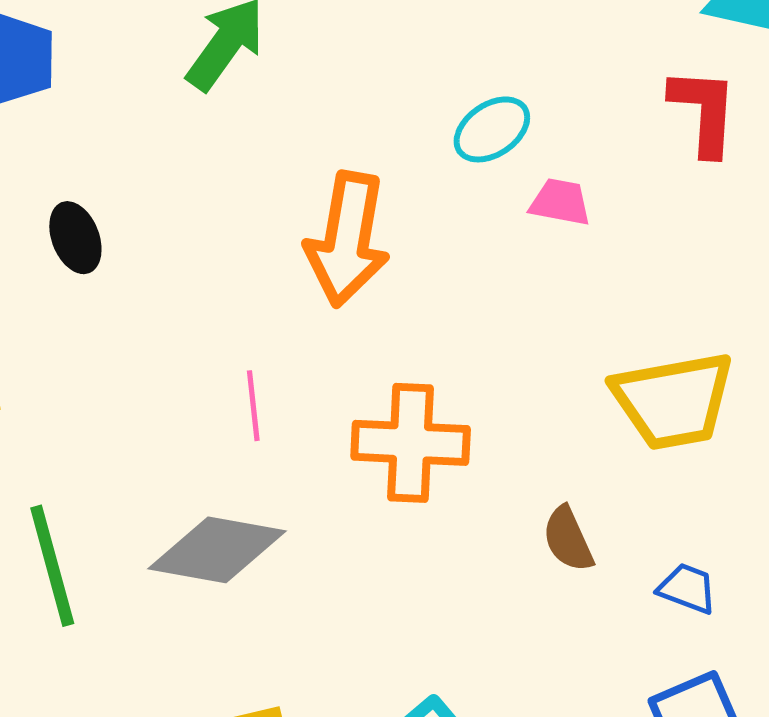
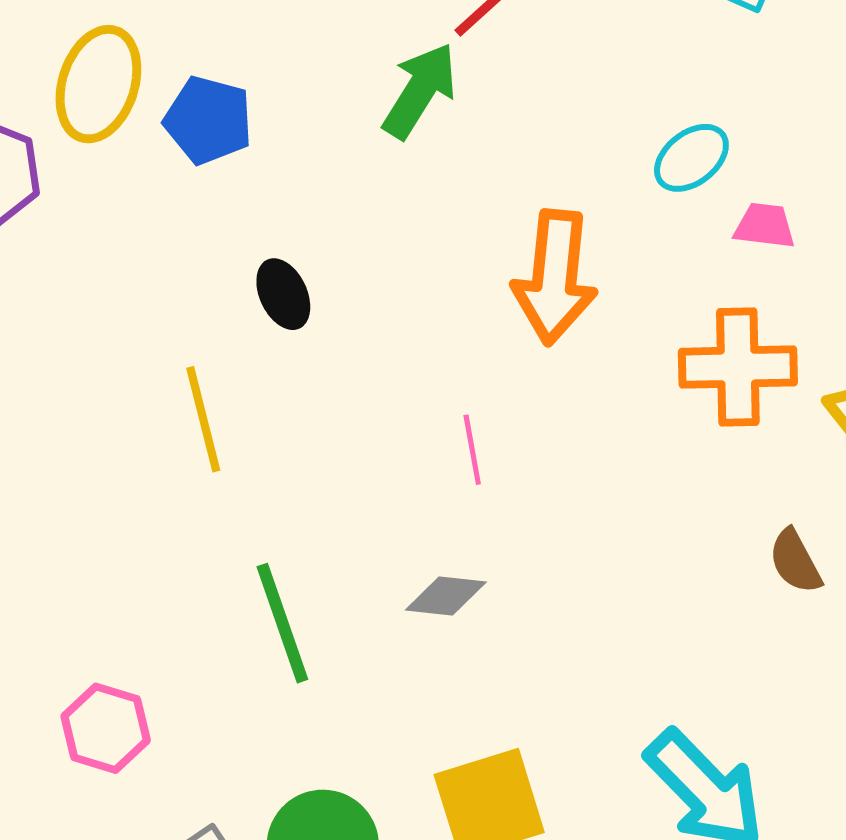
orange cross: (411, 443) -> (738, 367), moved
gray diamond: (217, 550) -> (446, 596), size x0.6

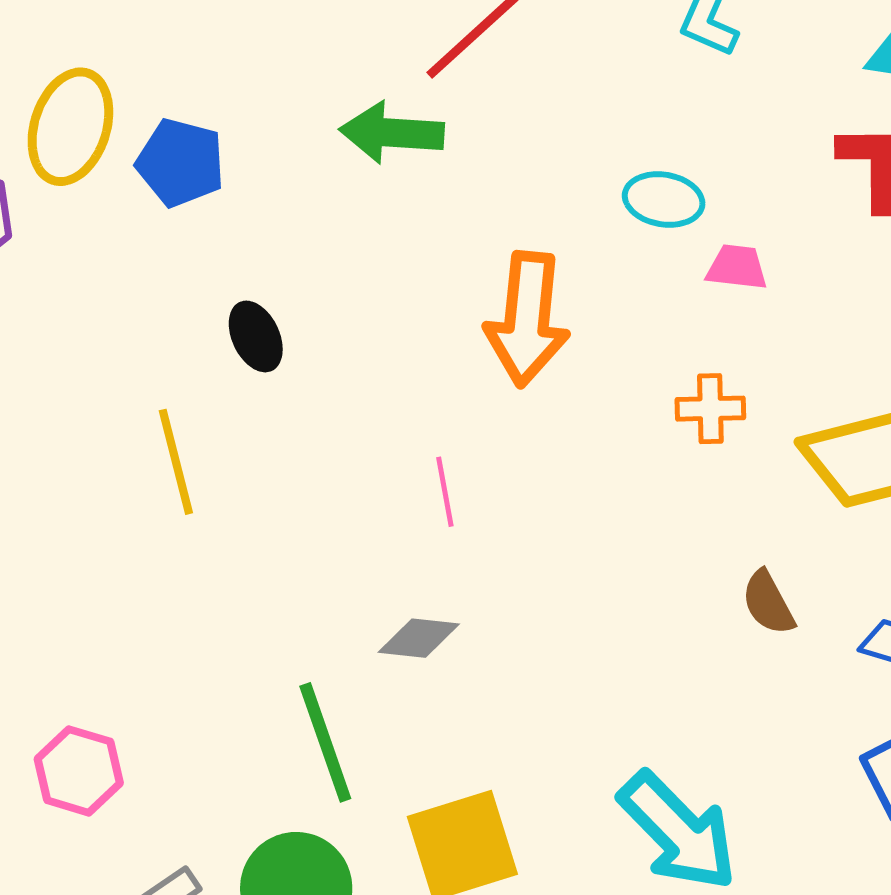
green arrow: (420, 91) -> (392, 133), turned -118
cyan ellipse: (691, 158) -> (664, 200), turned 48
orange cross: (738, 367) -> (710, 409), size x0.6
green line: (282, 623) -> (325, 742), moved

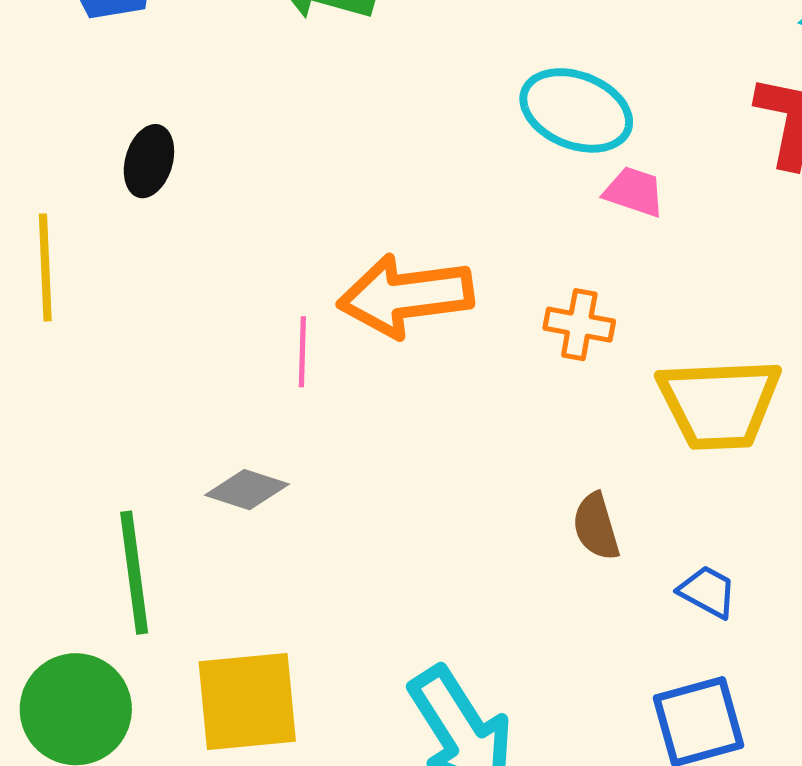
cyan ellipse: (664, 200) -> (576, 110), size x1.4
orange arrow: (527, 319) -> (406, 296), moved, turned 65
black ellipse: (256, 336) -> (149, 161), turned 30

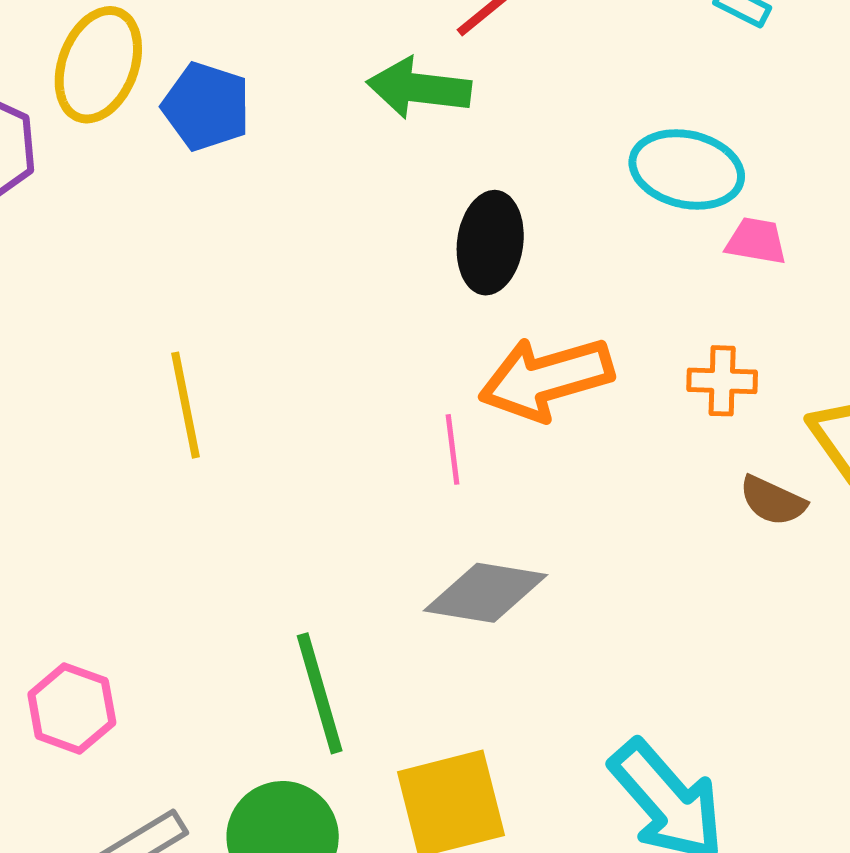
black ellipse: (149, 161) -> (490, 243), moved, size x1.4
gray diamond: (247, 490) -> (486, 593), moved, size x1.5
brown semicircle: (596, 527) -> (773, 501), moved, turned -40

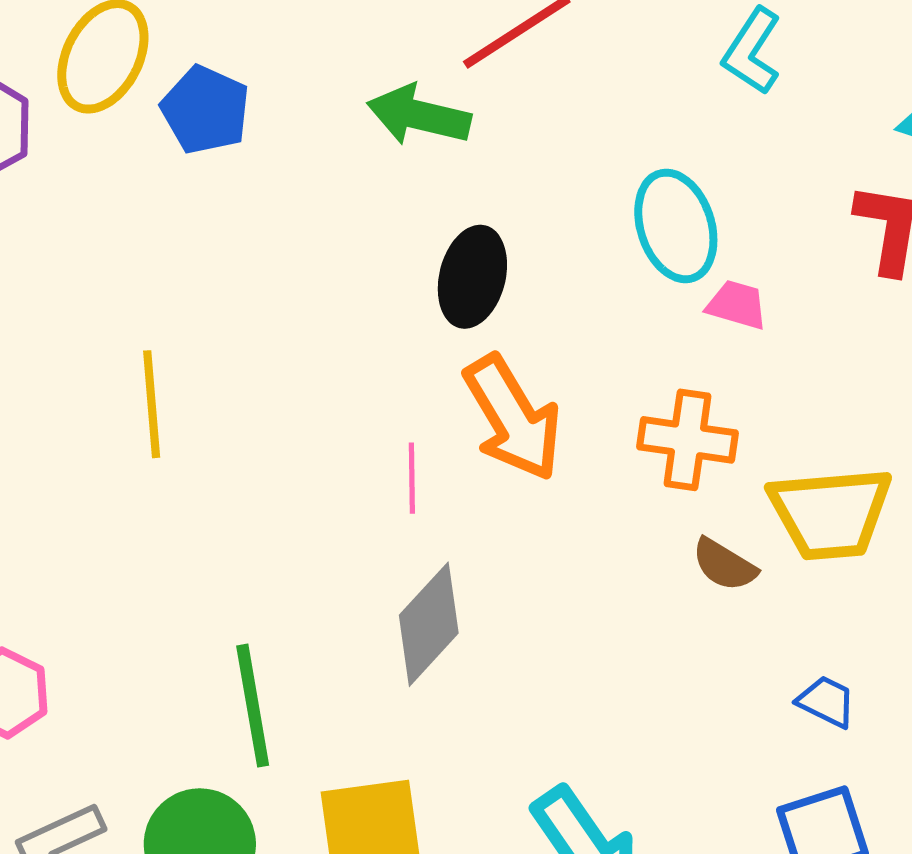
cyan ellipse: (687, 169) -> (676, 226), turned 53
orange arrow: (546, 378) -> (513, 418), turned -111
orange cross: (722, 381) -> (688, 440), size x1.4
gray diamond: (486, 593) -> (429, 624), turned -63

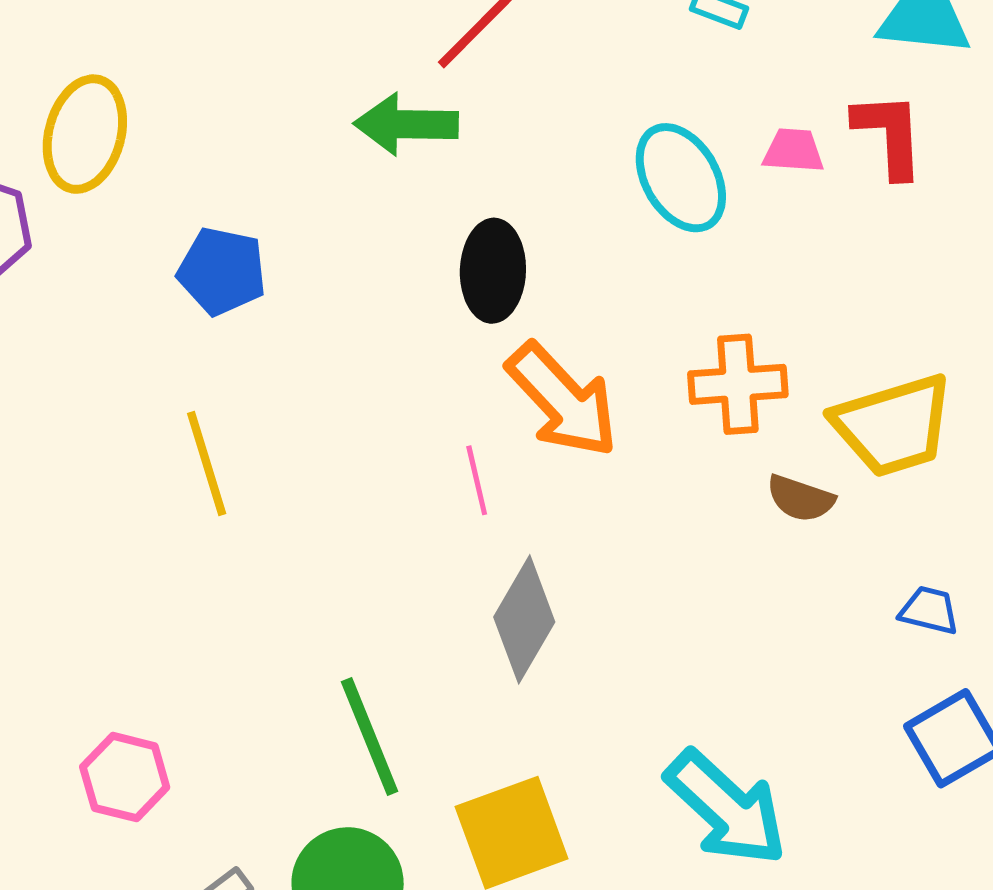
blue pentagon: (205, 110) -> (222, 271), moved
pink trapezoid: (737, 305) -> (793, 151), moved

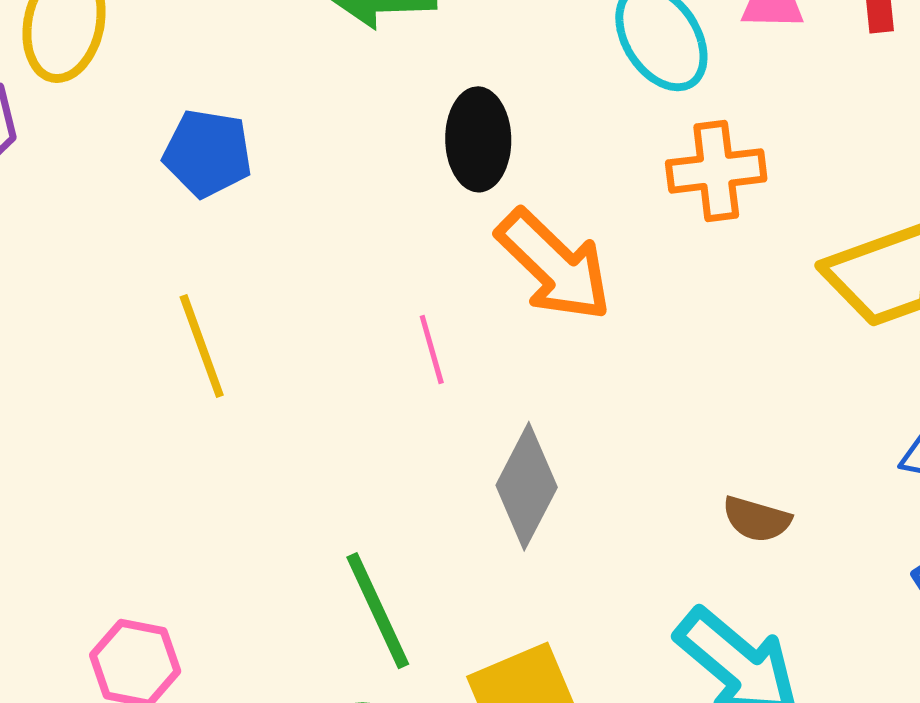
orange cross: (738, 384) -> (716, 171), moved
pink line: (477, 480) -> (432, 350), moved
brown semicircle: (800, 498) -> (757, 519), moved

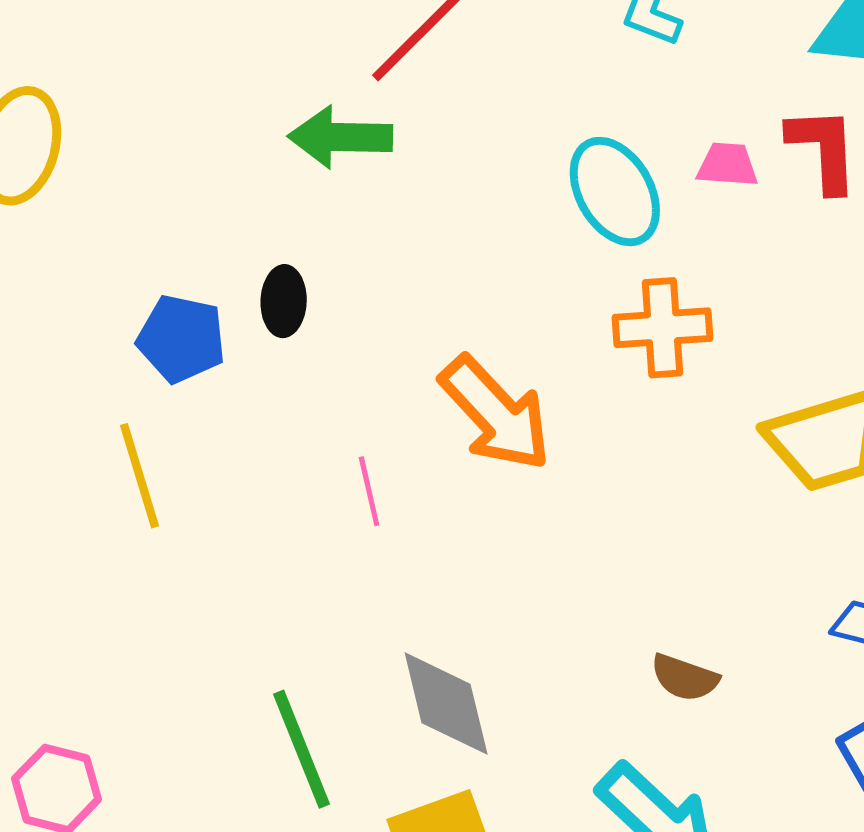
black ellipse: (478, 139) -> (284, 301), moved, size x0.7
blue pentagon: (208, 153) -> (181, 339), moved
gray diamond: (527, 486) -> (446, 703), moved, turned -44

